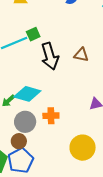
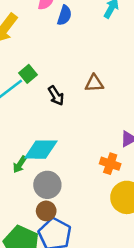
black arrow: (50, 56) -> (56, 96), size x0.6
orange cross: (51, 116) -> (110, 164), moved, turned 35

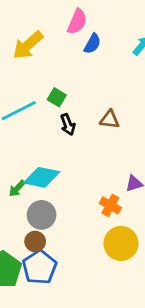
green square: (28, 74) -> (57, 97), moved, turned -30

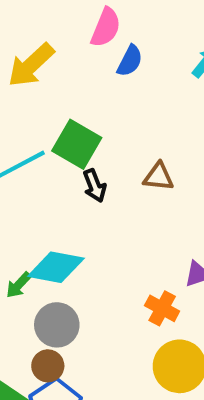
green square: (57, 97) -> (77, 144), size x1.6

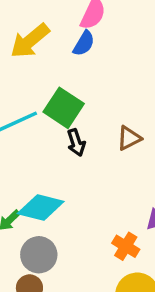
blue semicircle: (130, 61) -> (84, 43), moved
brown triangle: (158, 177) -> (129, 138), turned -36

